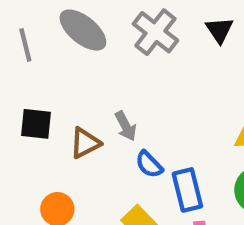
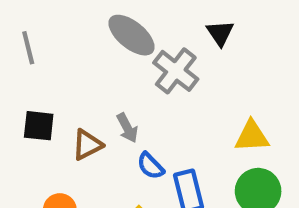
gray ellipse: (83, 30) -> (132, 35), moved
gray cross: (155, 32) -> (176, 71), moved

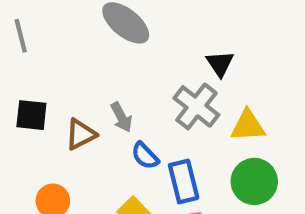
black triangle: (220, 33) -> (220, 64), moved
gray cross: (176, 71) -> (196, 106), moved

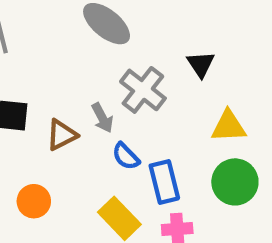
gray cross: (196, 106) -> (143, 90), moved

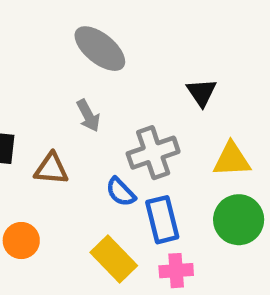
gray cross: (143, 90) -> (153, 153), moved, turned 33
gray arrow: (102, 118) -> (88, 116), moved
brown triangle: (62, 135) -> (51, 169), turned 32

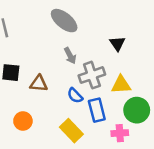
gray arrow: (88, 116) -> (70, 56), moved
yellow triangle: (232, 160) -> (121, 85), moved
pink cross: (176, 271) -> (120, 133), moved

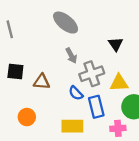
yellow rectangle: (71, 131) -> (72, 126), turned -45

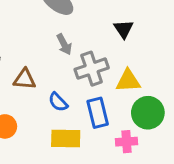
blue semicircle: (76, 93) -> (58, 102), moved

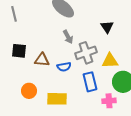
blue semicircle: (58, 102) -> (64, 67), moved, turned -56
yellow rectangle: (66, 139) -> (57, 99), moved

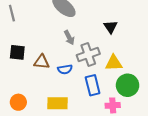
orange circle: (29, 91) -> (18, 102), moved

